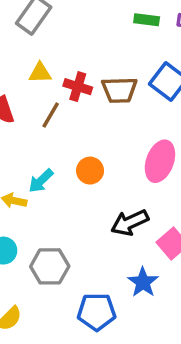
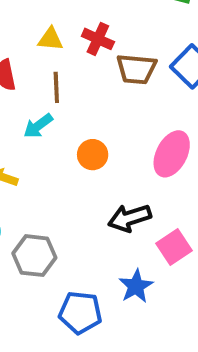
red cross: (78, 87) -> (98, 39), moved
brown line: (51, 115) -> (56, 87), turned -40
cyan arrow: (41, 181) -> (38, 126), moved

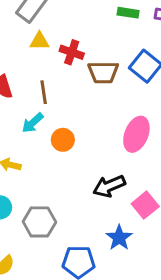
yellow triangle: (50, 39) -> (40, 41), moved
orange circle: (93, 155) -> (63, 140), moved

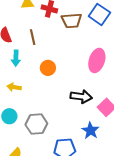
cyan arrow: (33, 123) -> (16, 58), moved, turned -42
black arrow: (109, 186) -> (81, 97), turned -145

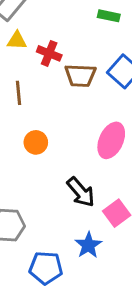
black arrow: (81, 97) -> (81, 192), turned 35

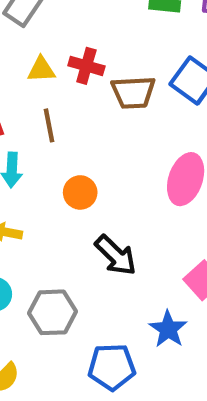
yellow triangle: (17, 40) -> (41, 70), moved
black arrow: (81, 192) -> (116, 255), moved

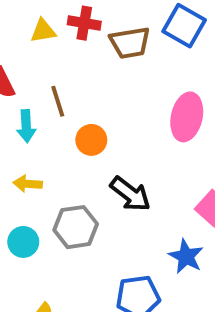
brown line: (49, 125) -> (58, 101), moved
gray hexagon: (53, 312) -> (76, 227), moved

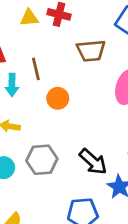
brown trapezoid: (130, 43) -> (91, 51), moved
black arrow: (130, 194) -> (93, 162), moved

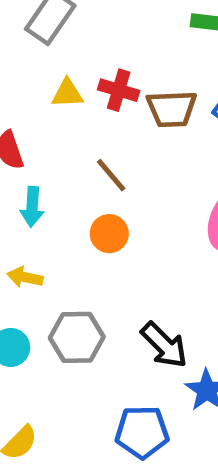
brown trapezoid: (91, 51) -> (172, 109), moved
brown line: (36, 69) -> (111, 175), moved, turned -30

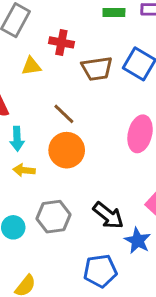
red cross: (119, 90) -> (61, 42), moved
orange circle: (109, 234) -> (67, 150), size x1.5
yellow arrow: (25, 277) -> (24, 170), moved

